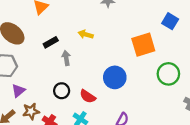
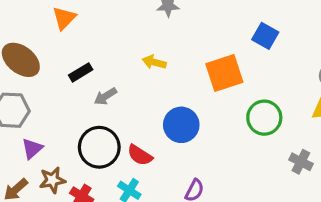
yellow arrow: (86, 34) -> (154, 62), moved
gray arrow: (66, 58) -> (105, 96), turned -112
black circle: (62, 91) -> (99, 147), size x1.6

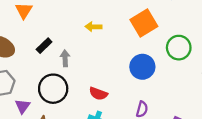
gray arrow: (105, 96) -> (65, 58), turned 133
blue circle: (181, 125) -> (142, 67), moved
black circle: (99, 147) -> (53, 89), moved

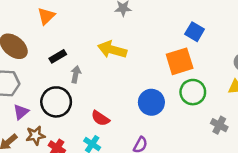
orange square: (144, 23) -> (180, 61), moved
yellow arrow: (93, 27) -> (112, 50), size x1.6

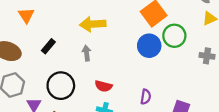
gray arrow: (76, 74) -> (87, 53), moved
blue circle: (151, 102) -> (149, 46), moved

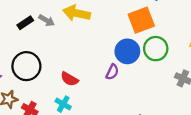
gray arrow: (87, 53) -> (47, 20), moved, turned 112
purple semicircle: (146, 97) -> (112, 72), moved

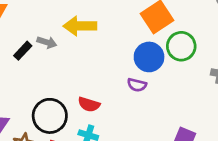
black circle: (26, 66) -> (50, 116), moved
purple semicircle: (112, 72) -> (137, 85), turned 91

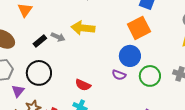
green circle: (181, 46) -> (150, 76), moved
black circle: (50, 116) -> (39, 73), moved

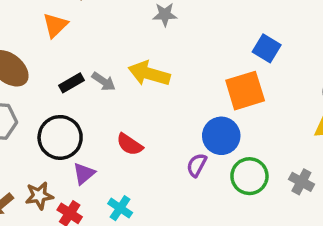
purple semicircle: (119, 75) -> (197, 165), turned 88
red semicircle: (83, 85) -> (130, 144), moved
purple triangle: (18, 91) -> (84, 173), moved

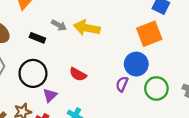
gray arrow: (104, 81) -> (59, 25), moved
black rectangle: (71, 83) -> (37, 38), turned 56

